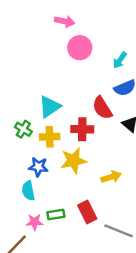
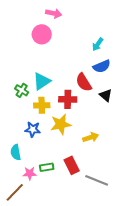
pink circle: (80, 48) -> (42, 34), moved
green cross: (23, 129) -> (22, 90), moved
cyan semicircle: (28, 191) -> (16, 152), moved

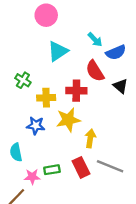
cyan arrow: (98, 44) -> (95, 40), moved, turned -80
cyan triangle: (42, 81) -> (58, 51), moved
yellow arrow: (91, 137) -> (90, 138), moved, turned -63
gray line: (97, 180) -> (110, 166), moved

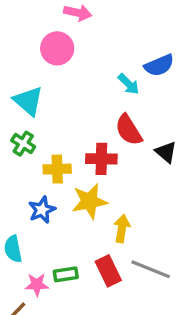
cyan triangle: (58, 51) -> (28, 101), moved, turned -45
blue semicircle: (116, 52) -> (159, 65), moved
blue star: (36, 126) -> (42, 210), turned -30

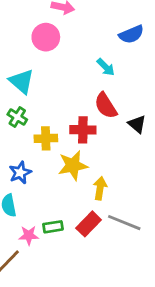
blue semicircle: (159, 65) -> (131, 34), moved
blue star: (42, 210) -> (20, 173), moved
red rectangle: (108, 271) -> (89, 224), turned 70

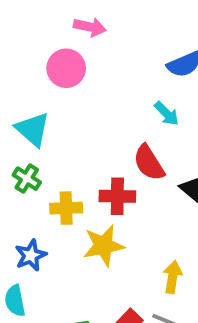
cyan arrow: (106, 67) -> (167, 114), moved
yellow arrow: (100, 188) -> (172, 277), moved

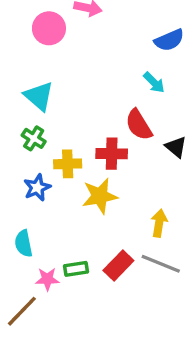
pink circle: (66, 68) -> (49, 28), moved
blue star: (31, 255) -> (37, 188), moved

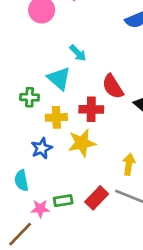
cyan arrow: (154, 83) -> (78, 53), moved
cyan triangle: (39, 96) -> (59, 78), moved
green cross: (34, 138) -> (30, 97), turned -30
blue star: (37, 188) -> (42, 148), moved

